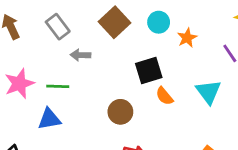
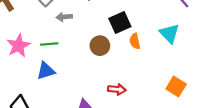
orange semicircle: (164, 96) -> (135, 41), turned 35
brown circle: (120, 112) -> (100, 46), moved

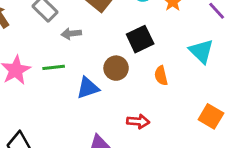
orange semicircle: (135, 41) -> (161, 76), moved
blue triangle: (46, 71) -> (88, 88), moved

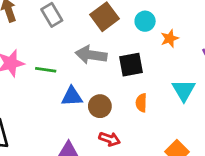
gray arrow: (71, 34) -> (91, 55), moved, size x1.6
brown circle: (116, 68) -> (100, 106), moved

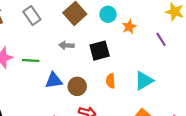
gray arrow: (91, 55) -> (66, 45), size x0.6
cyan triangle: (184, 90) -> (144, 81), moved, turned 36

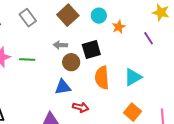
blue triangle: (54, 80) -> (63, 87), moved
orange semicircle: (111, 81) -> (102, 78), size x1.6
brown circle: (77, 86) -> (71, 62), moved

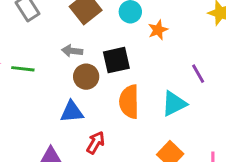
purple line: (149, 38) -> (198, 74), moved
red arrow: (81, 107) -> (96, 143), turned -77

